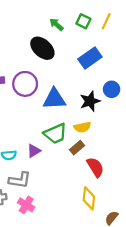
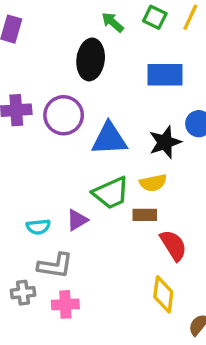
black ellipse: (42, 48) -> (91, 59), turned 55
blue rectangle: (90, 58) -> (165, 75), turned 35
brown rectangle: (77, 148) -> (145, 215), turned 40
pink cross: (26, 205) -> (65, 304), turned -35

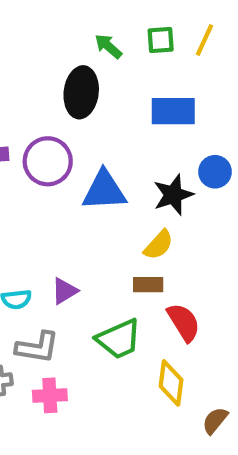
green square: (155, 17) -> (161, 40), turned -30
yellow semicircle: (153, 183) -> (159, 245), turned -36
green trapezoid: (111, 193) -> (119, 339), moved

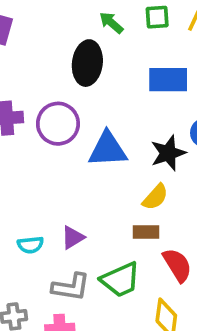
gray L-shape: (37, 347) -> (71, 287), moved

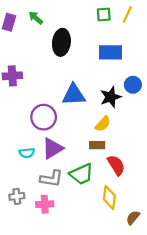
green arrow: (111, 23) -> (36, 18), moved
purple circle: (58, 124) -> (44, 117), moved
purple triangle: (73, 237) -> (53, 148), size x1.5

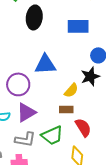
black star: (111, 97) -> (90, 76), moved

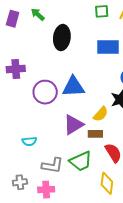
purple circle: (18, 84) -> (45, 92), moved
purple triangle: (26, 112) -> (73, 125), moved

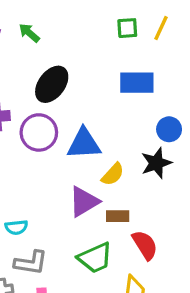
black ellipse: (62, 38) -> (52, 84), moved, turned 30
purple circle: (45, 92) -> (39, 132), moved
yellow semicircle: (101, 114) -> (113, 174), moved
gray L-shape: (52, 165) -> (31, 263), moved

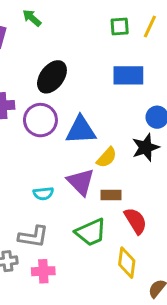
green arrow: (29, 33) -> (32, 18), moved
purple triangle: (84, 202) -> (81, 182), turned -44
cyan semicircle: (16, 227) -> (43, 193), moved

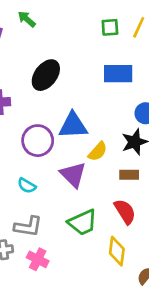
purple circle: (40, 120) -> (38, 141), moved
cyan semicircle: (43, 193) -> (27, 186), moved, turned 36
brown rectangle: (111, 195) -> (129, 175), moved
pink cross: (43, 271) -> (38, 259), turned 30

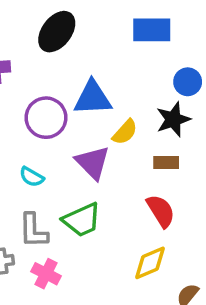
green trapezoid: (83, 222) -> (82, 220), moved
gray L-shape: (28, 227) -> (33, 231), turned 80
yellow diamond: (117, 251) -> (150, 263), turned 60

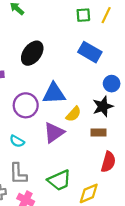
blue rectangle: (152, 30) -> (90, 52), turned 30
purple triangle: (93, 162) -> (54, 133), turned 40
red semicircle: (161, 211) -> (108, 162), moved, turned 48
green trapezoid: (82, 220) -> (59, 180), moved

